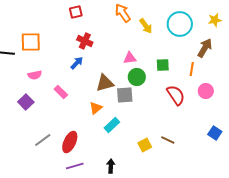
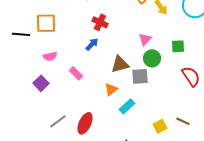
pink triangle: (130, 58) -> (145, 39), turned -40

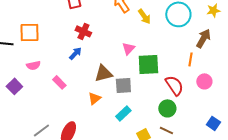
green square: (178, 46) -> (148, 64), moved, size x1.6
green circle: (152, 58) -> (167, 108), moved
purple square: (41, 83) -> (14, 86), moved
cyan rectangle: (127, 106) -> (123, 113), moved

